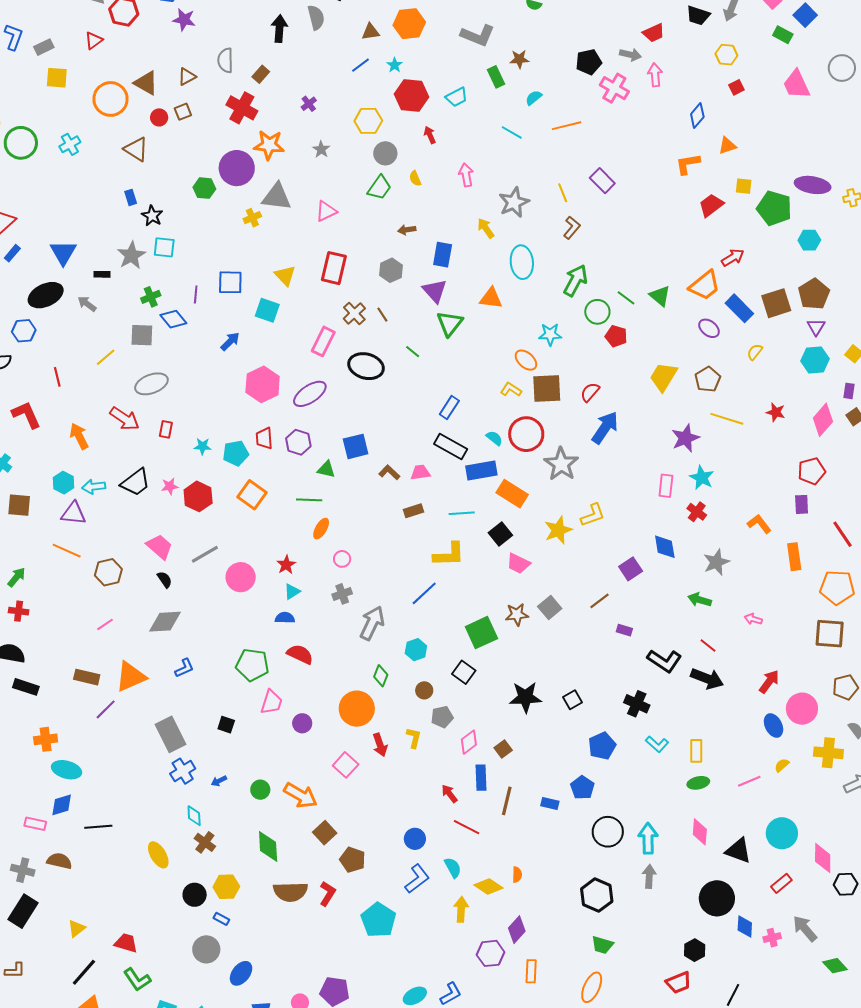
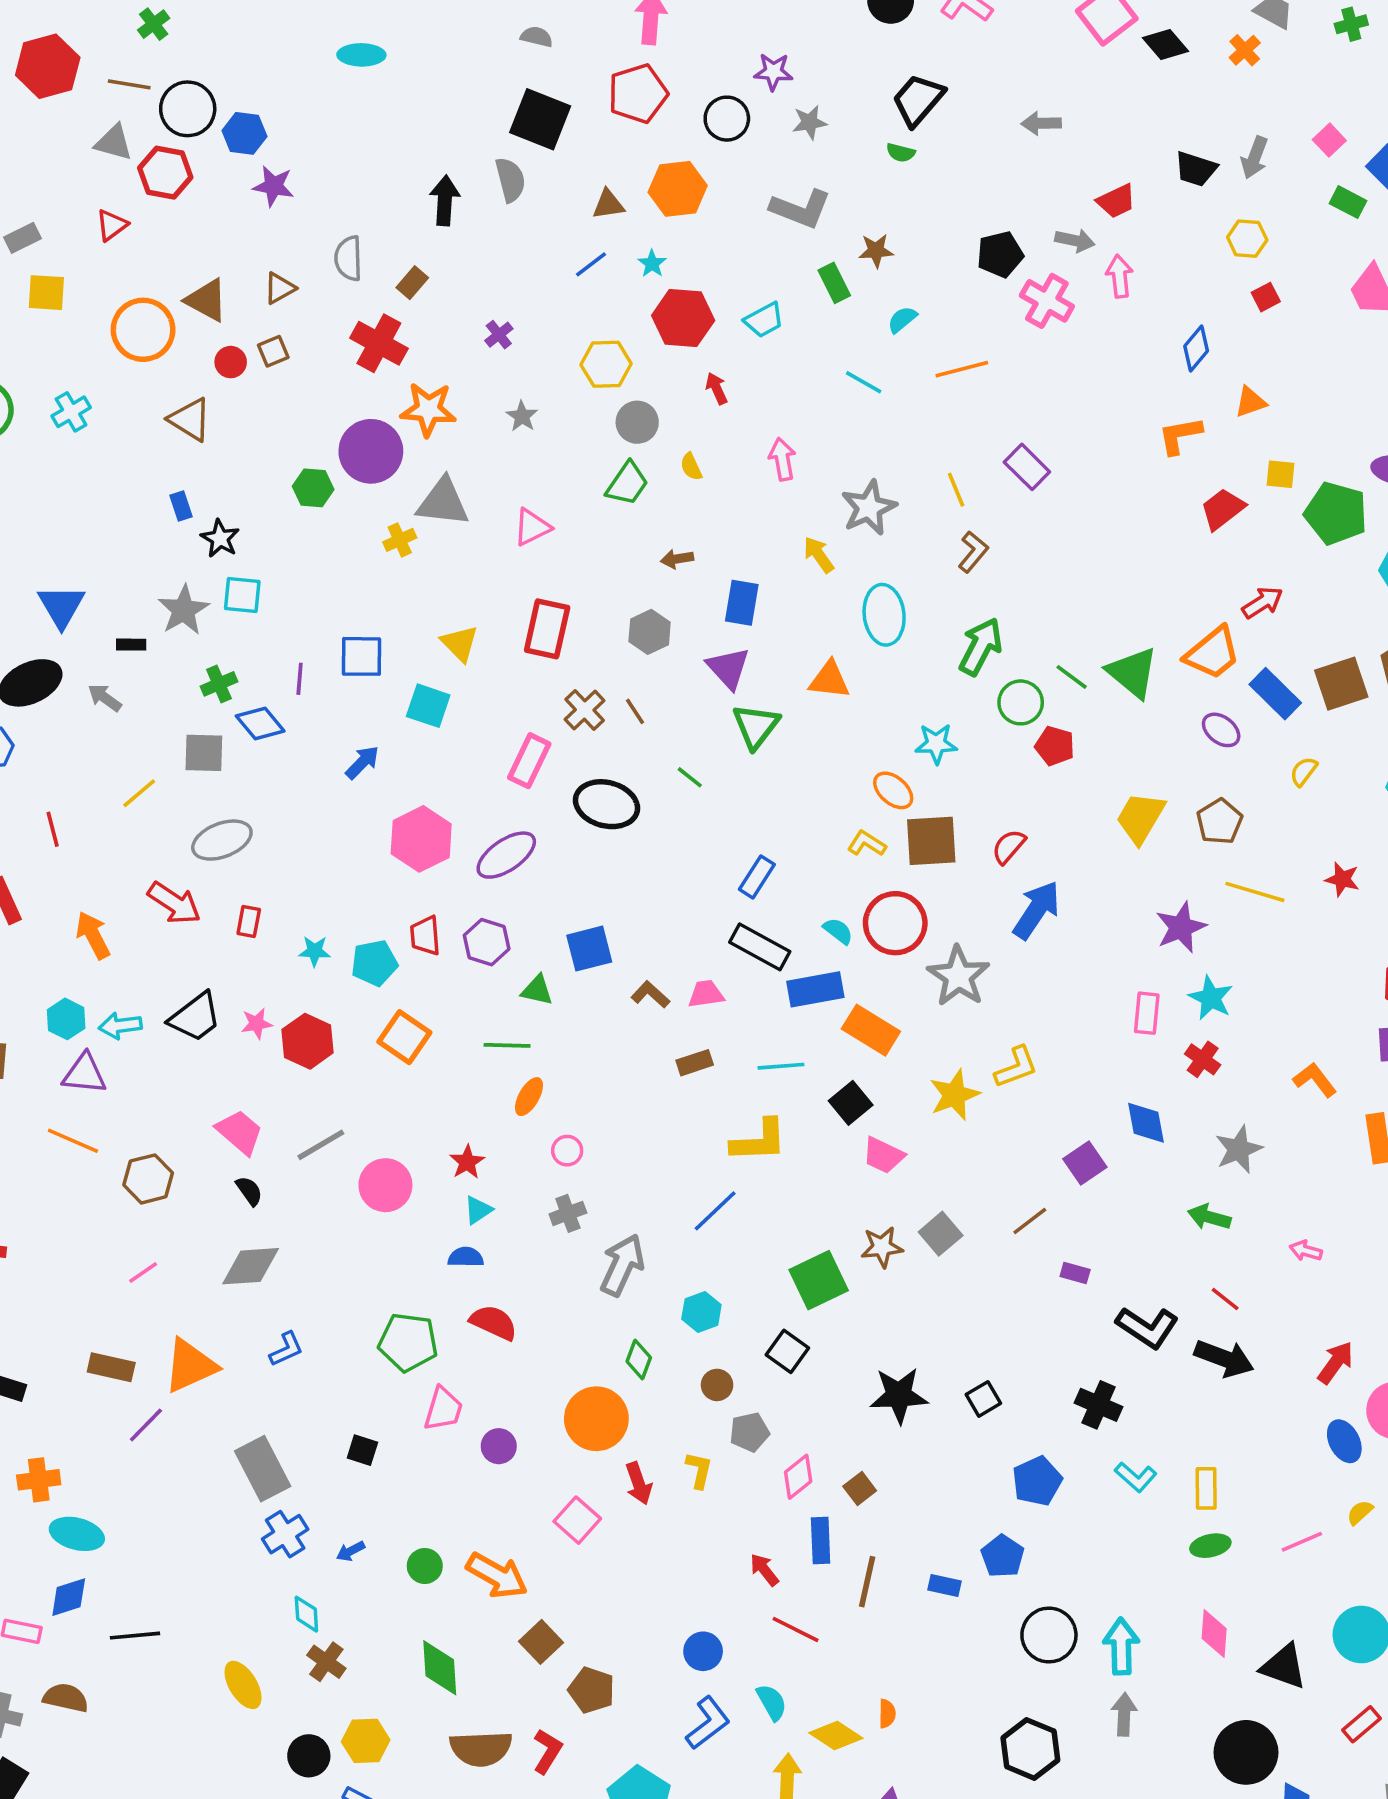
green triangle: (660, 296) -> (1133, 673), size x1.4

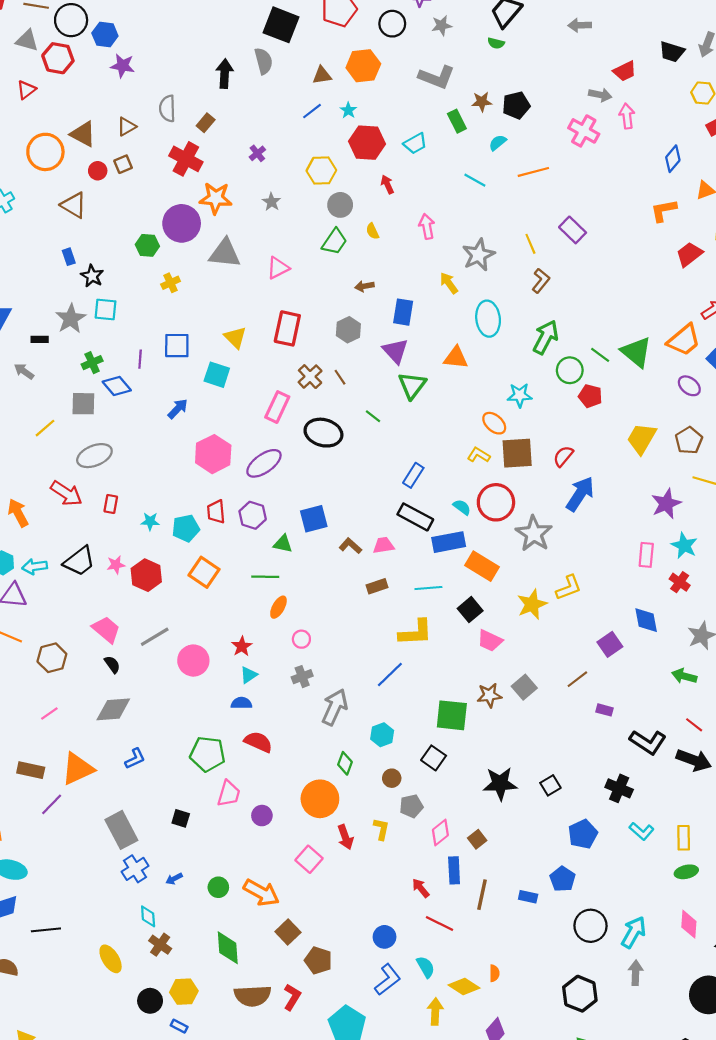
black pentagon: (1000, 254) -> (516, 105), moved
yellow cross: (400, 540) -> (171, 283), moved
green square: (819, 1280) -> (452, 715), turned 32
cyan arrow: (1121, 1646) -> (634, 932), turned 32

